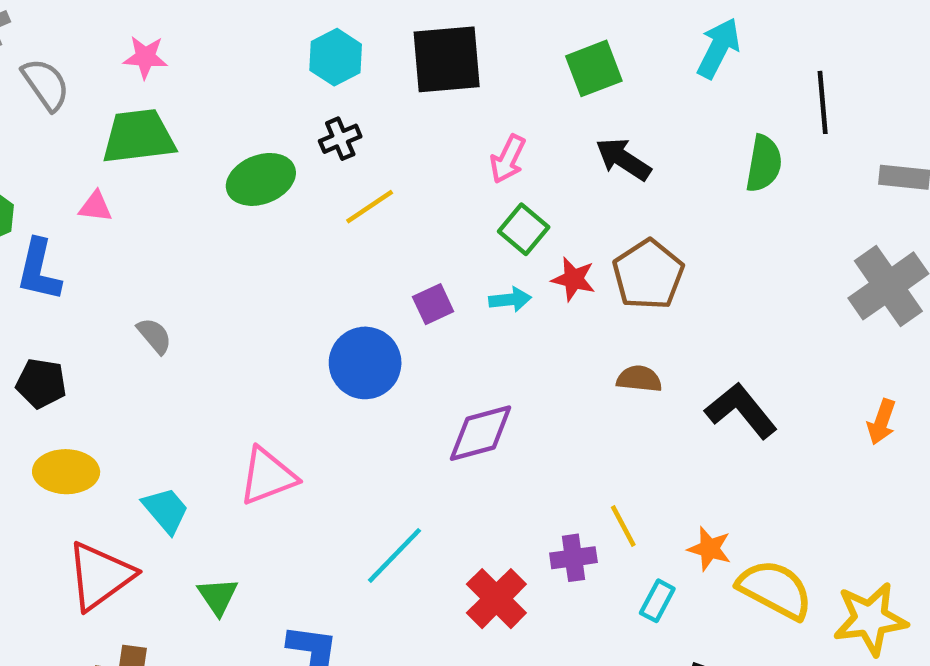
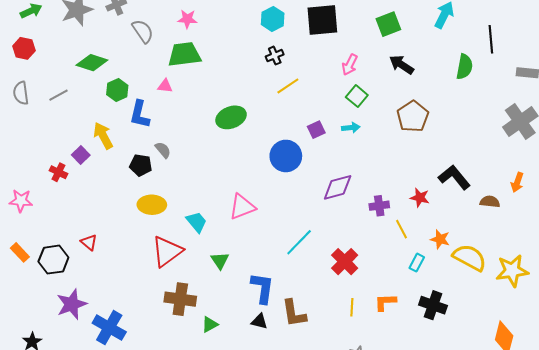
green ellipse: (261, 179) -> (231, 117), moved
red star: (573, 279) -> (420, 198), moved
gray semicircle: (154, 336) -> (163, 150), moved
brown semicircle: (639, 379) -> (490, 202), moved
purple cross: (573, 558) -> (379, 206), moved

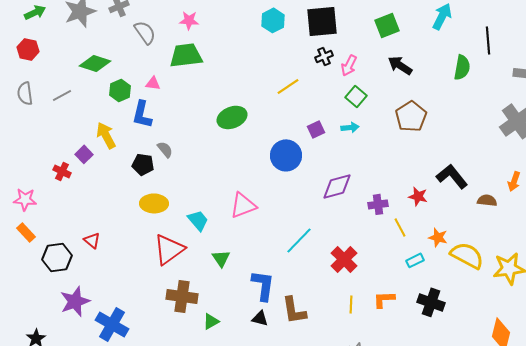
black cross: (275, 56) -> (324, 56), moved
pink triangle: (165, 86) -> (153, 83), moved
orange rectangle: (20, 252) -> (26, 232), moved
cyan rectangle: (417, 263) -> (415, 260), turned 36

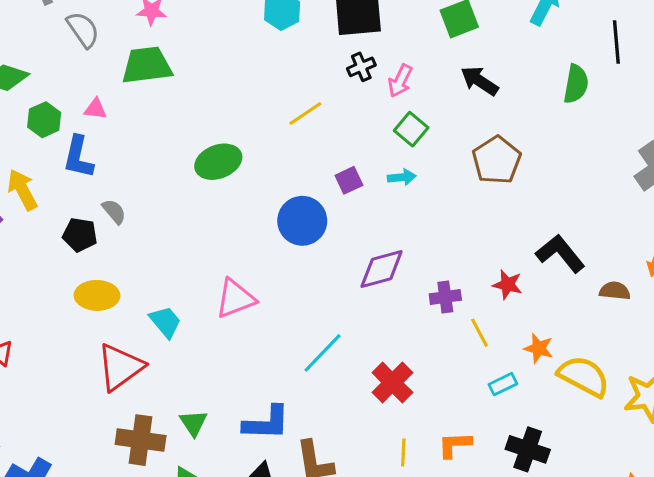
green triangle: (221, 258) -> (193, 423), moved
blue L-shape: (263, 285) -> (266, 423), turned 84

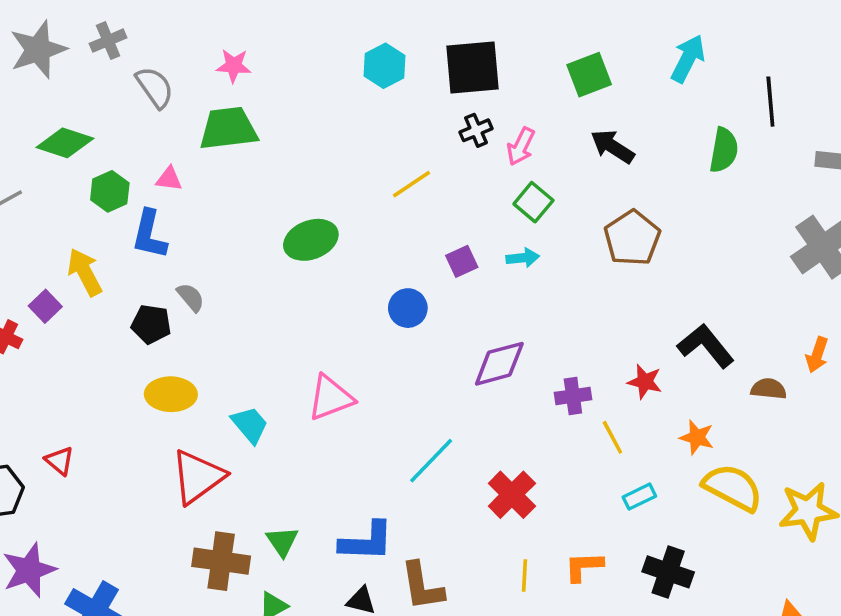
blue circle: (302, 221) -> (408, 308), size x0.7
orange star: (539, 348) -> (697, 437), moved

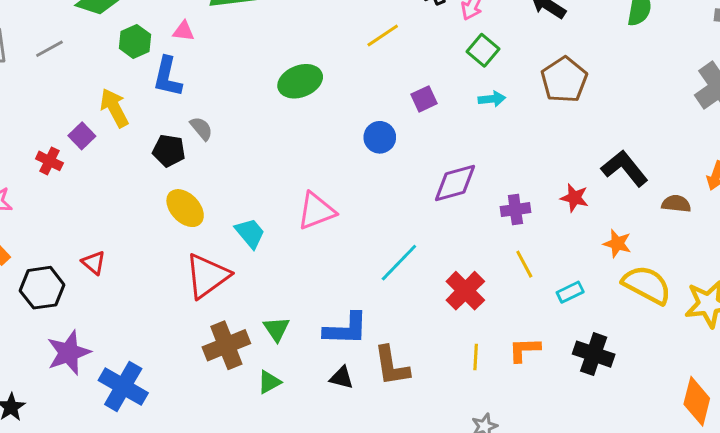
cyan arrow: (523, 258) -> (492, 99), moved
yellow ellipse: (171, 394) -> (185, 208), turned 45
yellow line: (612, 437) -> (524, 264), moved
brown cross: (221, 561) -> (226, 345), turned -30

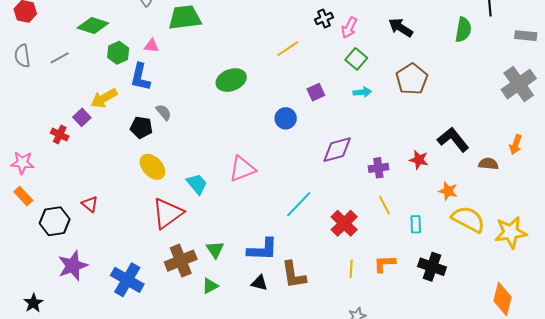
yellow arrow: (114, 108) -> (104, 98), turned -92
cyan rectangle: (570, 292) -> (416, 224), turned -66
blue cross: (123, 387) -> (127, 280), moved

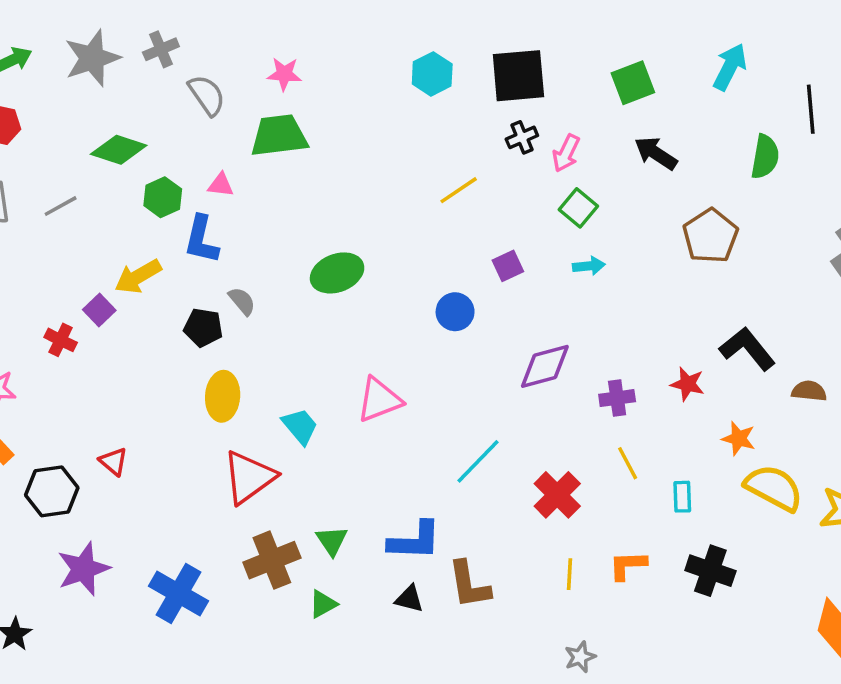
brown pentagon: (412, 79) -> (710, 236), moved
green ellipse: (231, 80) -> (337, 273), moved
yellow ellipse: (152, 167) -> (223, 396), turned 48

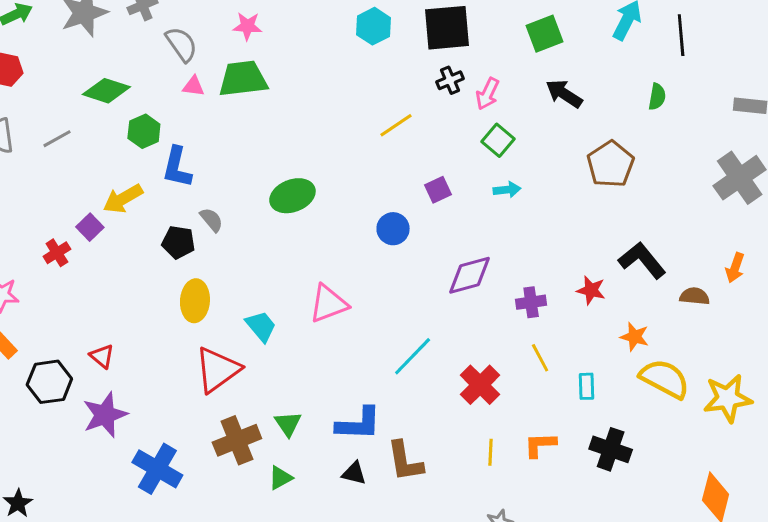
black line: (811, 109) -> (681, 35), moved
green semicircle: (765, 157) -> (657, 97), size x0.7
pink triangle: (221, 185) -> (193, 86), moved
red cross: (61, 340) -> (57, 253), turned 32
purple star: (83, 569) -> (105, 415), moved

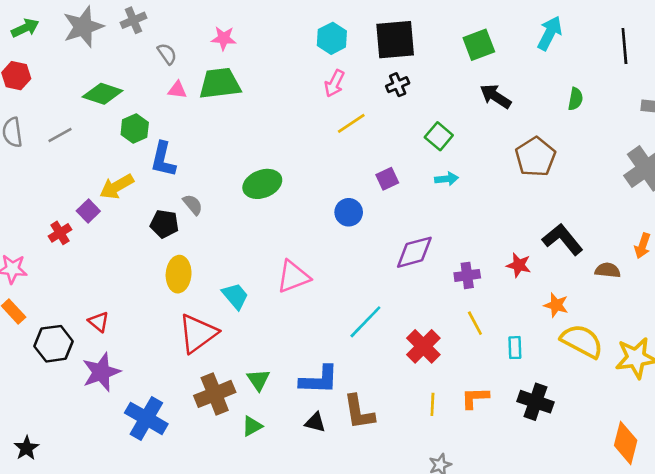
black line: (681, 35) -> (624, 46), moved
gray semicircle: (181, 44) -> (167, 54), size x0.7
pink arrow: (488, 94) -> (334, 83), moved

